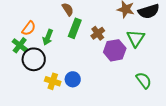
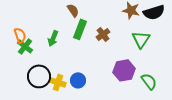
orange semicircle: (29, 28) -> (20, 35), moved, turned -56
purple hexagon: (115, 50) -> (124, 70), moved
black circle: (34, 59) -> (39, 76), moved

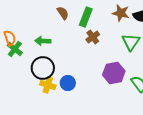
green rectangle: (80, 29) -> (86, 17), moved
green arrow: (53, 38) -> (43, 41), turned 70
black circle: (39, 76) -> (43, 68), moved

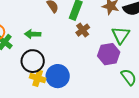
purple hexagon: (114, 73) -> (109, 54), moved
blue circle: (68, 83) -> (58, 76), size x1.5

